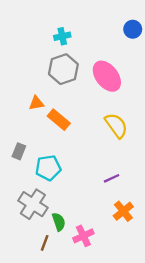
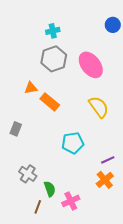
cyan pentagon: (48, 168) -> (73, 143), moved
purple line: (112, 178) -> (108, 160), moved
gray cross: (33, 204) -> (28, 174), size x0.7

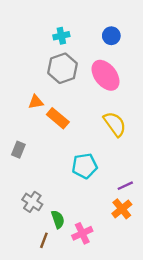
blue circle: (113, 25) -> (111, 36), moved

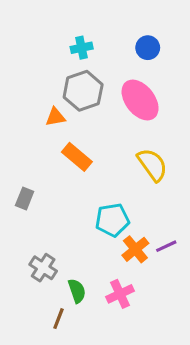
orange triangle: (36, 102) -> (55, 117), moved
orange cross: (122, 209) -> (135, 249), moved
pink cross: (82, 233) -> (120, 294), moved

